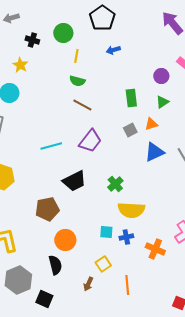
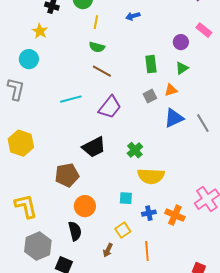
cyan line: (51, 146) -> (71, 99), moved
blue cross: (126, 237) -> (149, 213), moved

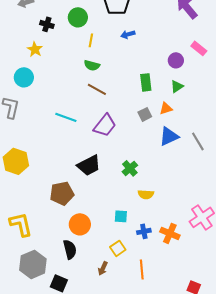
cyan line: (71, 99) -> (66, 117), turned 35
yellow semicircle: (151, 176) -> (146, 194), size x0.6

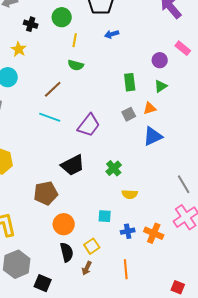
brown line: (97, 89) -> (53, 89), moved, turned -72
gray line: (198, 141) -> (184, 184), moved
yellow square: (118, 248) -> (92, 246), moved
black semicircle: (70, 249) -> (67, 252), moved

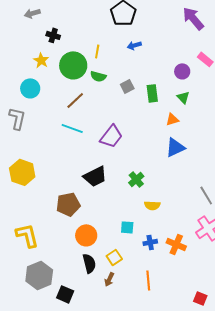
green circle: (62, 17) -> (73, 65), moved, size x1.4
green triangle: (161, 86) -> (183, 97), turned -40
gray square: (129, 114) -> (127, 86), moved

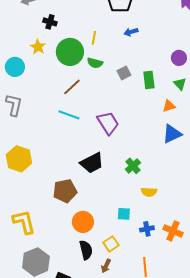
cyan circle: (30, 88) -> (15, 67), moved
purple trapezoid: (111, 136) -> (108, 123), turned -70

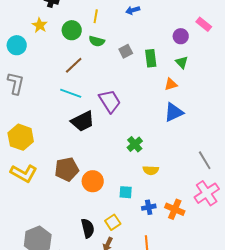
green circle: (70, 52) -> (72, 30), size x0.7
black trapezoid: (92, 163) -> (83, 121), moved
yellow L-shape: (24, 222) -> (24, 173), moved, turned 132
orange circle: (83, 222) -> (93, 181), moved

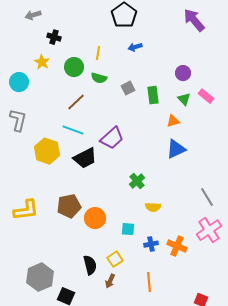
pink rectangle: (204, 24) -> (206, 96), moved
purple trapezoid: (110, 101) -> (112, 138), turned 80
yellow hexagon: (21, 137) -> (47, 151), moved
yellow L-shape: (24, 173) -> (26, 210), turned -36

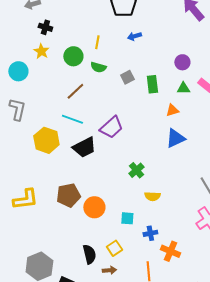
black cross: (54, 37) -> (45, 27), moved
green triangle: (184, 99) -> (183, 88), turned -48
orange cross: (177, 246) -> (170, 251), moved
brown arrow: (110, 281) -> (109, 270), turned -120

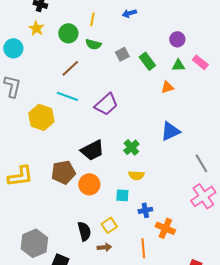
green rectangle: (152, 84) -> (147, 61), turned -30
blue triangle: (175, 138) -> (170, 131), moved
black trapezoid: (84, 147) -> (92, 150), moved
yellow semicircle: (152, 196) -> (136, 175), moved

